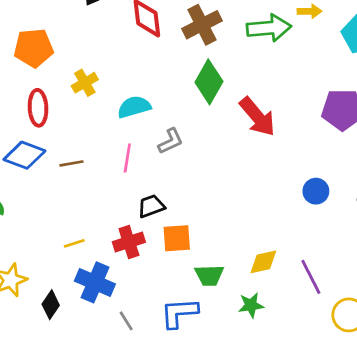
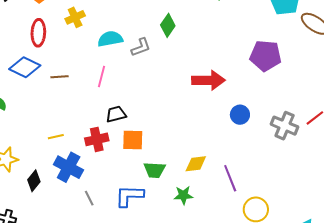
green diamond: (209, 82) -> (168, 25), size x0.7
red arrow: (257, 117) -> (208, 80), moved, turned -56
gray L-shape: (171, 141) -> (141, 47), moved

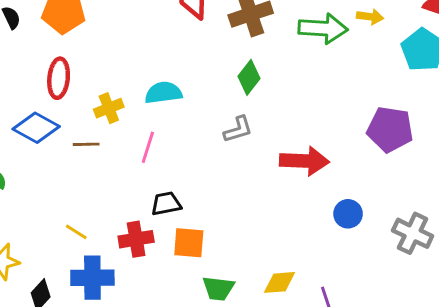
yellow cross: (75, 17) -> (109, 108), moved
gray L-shape: (141, 47) -> (238, 129), moved
yellow line: (56, 137) -> (76, 232), turned 42
blue cross: (69, 167) -> (92, 278), turned -32

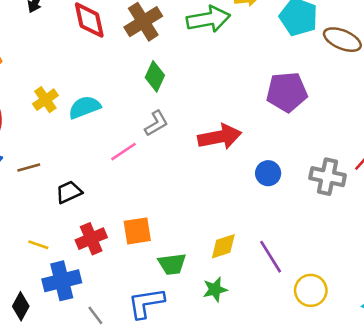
yellow cross: (109, 108) -> (45, 100), moved
pink line: (148, 147) -> (123, 152), moved, turned 52
black trapezoid: (166, 204) -> (69, 192), moved

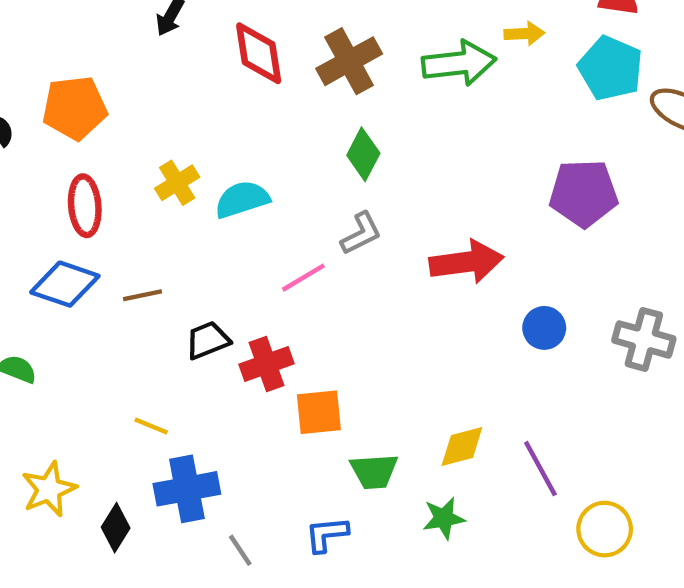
red cross: (91, 239) -> (267, 364), moved
blue L-shape: (146, 303) -> (327, 534), size x0.7

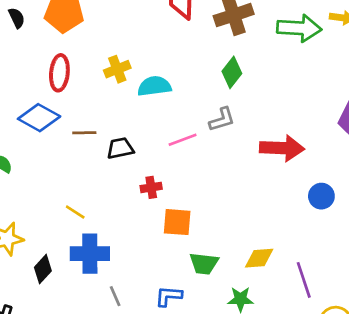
black trapezoid: (208, 340) -> (120, 148), moved
red cross: (267, 364) -> (151, 187), size x0.7

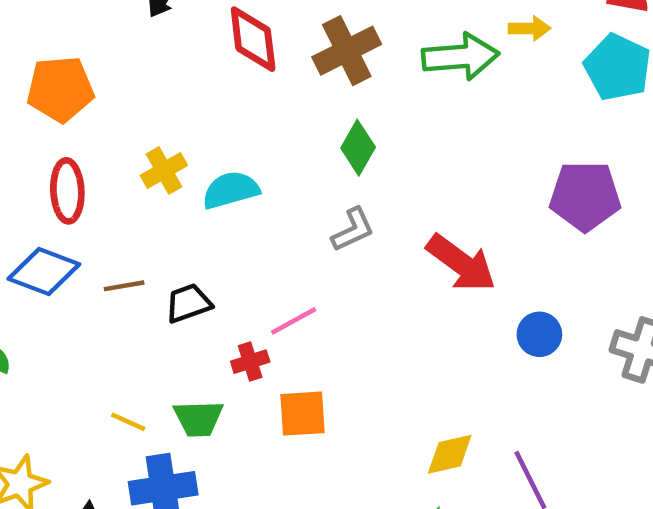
pink line: (183, 140) -> (294, 321), moved
red arrow: (282, 148) -> (461, 263), turned 42
green trapezoid: (204, 263) -> (198, 418), moved

